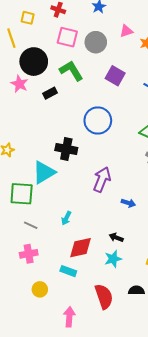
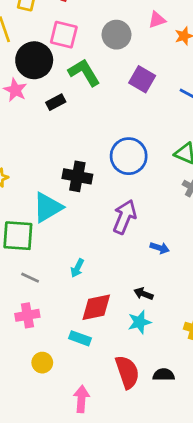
pink square: (67, 37) -> (64, 35), moved
blue circle: (98, 121) -> (129, 156), moved
black semicircle: (136, 290) -> (164, 375), moved

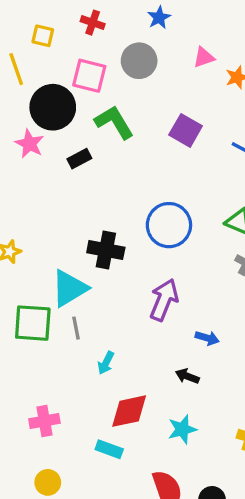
gray circle: (116, 35) -> (139, 61), moved
gray line: (30, 278) -> (76, 328), moved, turned 54
black arrow: (143, 294) -> (187, 376), moved
yellow circle: (42, 363) -> (48, 482), moved

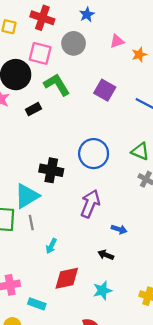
red cross: (93, 23) -> (42, 18), size x1.5
cyan rectangle: (109, 449) -> (37, 304), moved

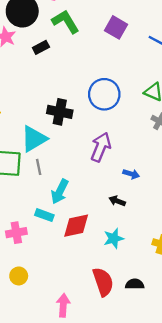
cyan arrow: (51, 246) -> (60, 192), size x1.5
cyan rectangle: (37, 304) -> (44, 215), moved

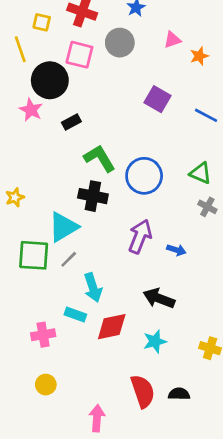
green L-shape: (66, 22) -> (100, 158), moved
gray line: (39, 167) -> (69, 259), turned 56
blue arrow: (131, 174) -> (176, 250), moved
cyan arrow: (60, 192) -> (93, 288), turned -45
black arrow: (117, 201) -> (159, 298), size x1.6

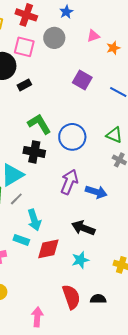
black rectangle: (71, 122) -> (24, 85), moved
blue arrow: (176, 250) -> (96, 192), size x1.5

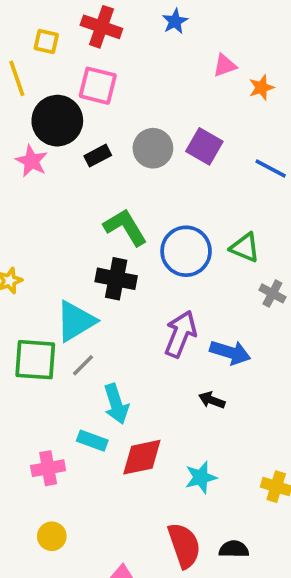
gray circle: (54, 38) -> (153, 148), moved
green triangle: (114, 135) -> (245, 248), moved
black arrow: (83, 228) -> (212, 400), moved, size x0.6

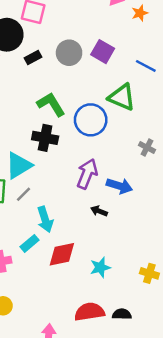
green triangle: (245, 248) -> (122, 97), moved, size x1.4
black arrow: (212, 400) -> (99, 211), moved
cyan rectangle: (92, 441) -> (29, 243), turned -60
red semicircle: (184, 545) -> (89, 312), turned -80

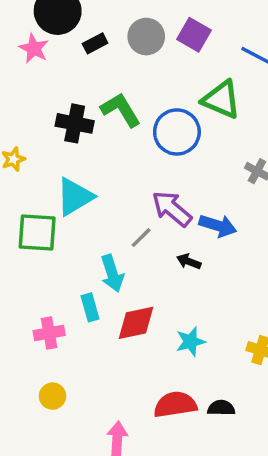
black cross: (45, 138) -> (75, 123), moved
purple arrow: (87, 174) -> (172, 209), turned -72
gray line: (23, 194) -> (141, 238), moved
cyan rectangle: (29, 243) -> (90, 307), turned -66

